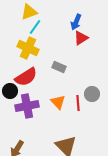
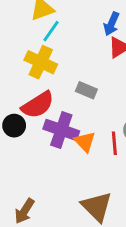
purple cross: (27, 106) -> (61, 130), moved, turned 30

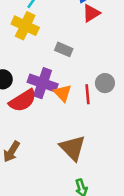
red semicircle: (38, 105) -> (23, 101), moved

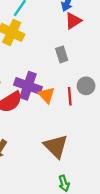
gray rectangle: (64, 49) -> (62, 54), moved, turned 49

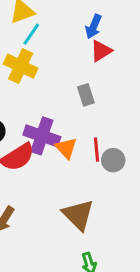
gray circle: (86, 86) -> (113, 160), moved

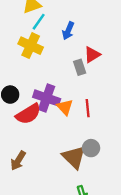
blue arrow: (93, 27) -> (68, 31), moved
red triangle: (101, 51) -> (92, 55), moved
gray circle: (113, 160) -> (91, 148), moved

